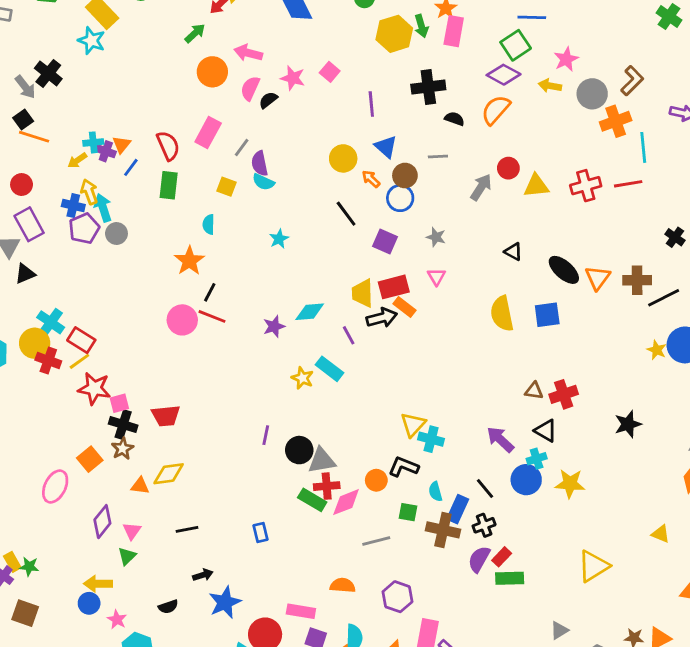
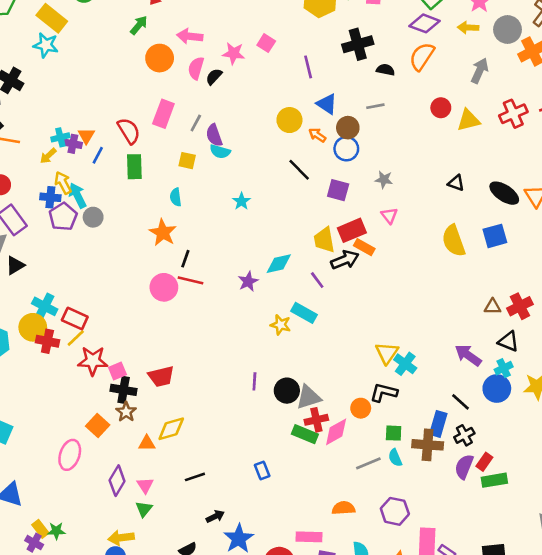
gray arrow: (481, 187) -> (480, 71), moved
cyan cross: (431, 439) -> (405, 364), turned 30
cyan semicircle: (435, 492) -> (395, 458), moved

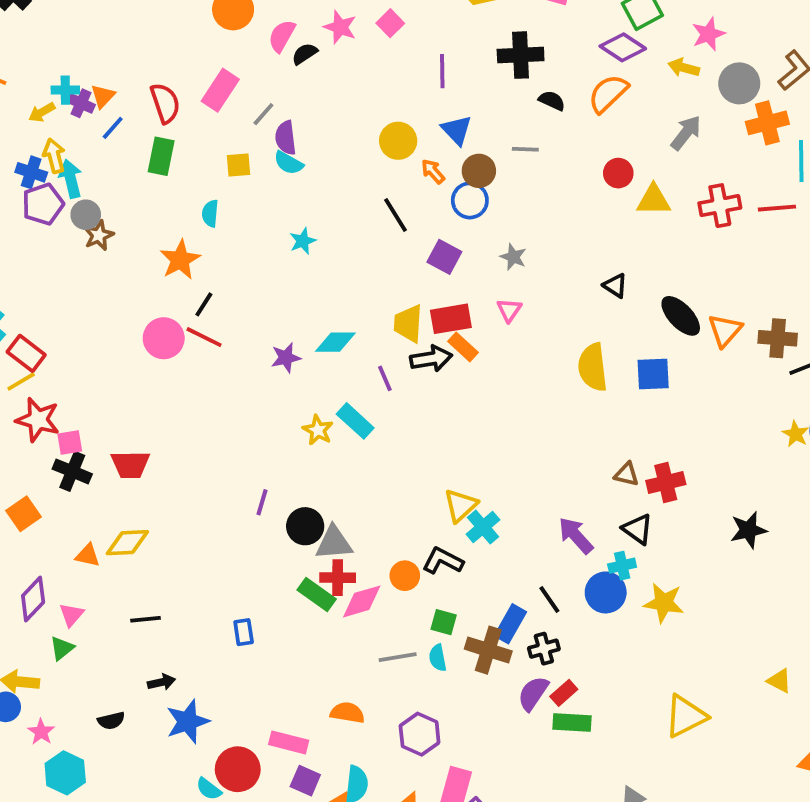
yellow square: (187, 161) -> (239, 165), turned -30
brown star: (126, 412) -> (99, 235), moved

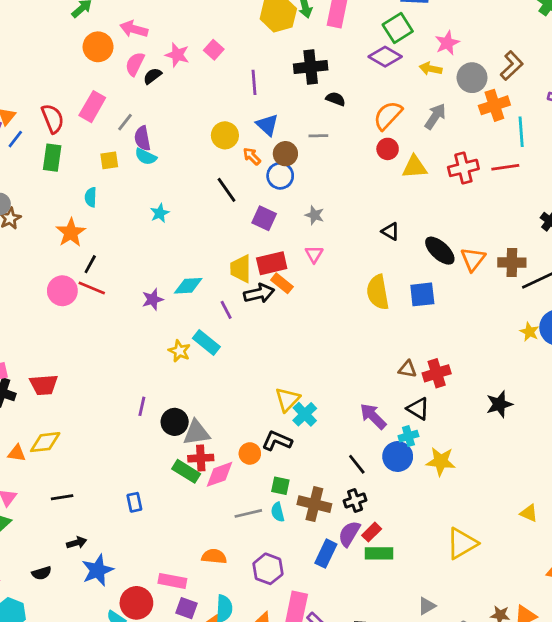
orange semicircle: (608, 94) -> (388, 115), moved
blue rectangle: (510, 624) -> (326, 554), moved

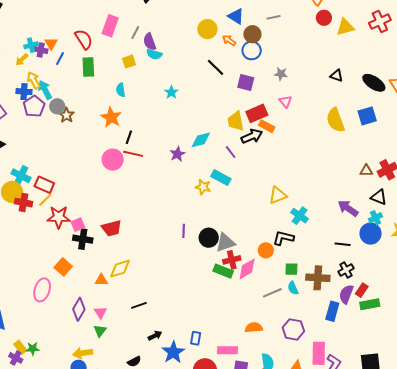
yellow triangle: (287, 399) -> (278, 195), moved, turned 36
black line: (357, 464) -> (343, 244), turned -35
blue rectangle: (134, 502) -> (196, 338), moved, turned 32

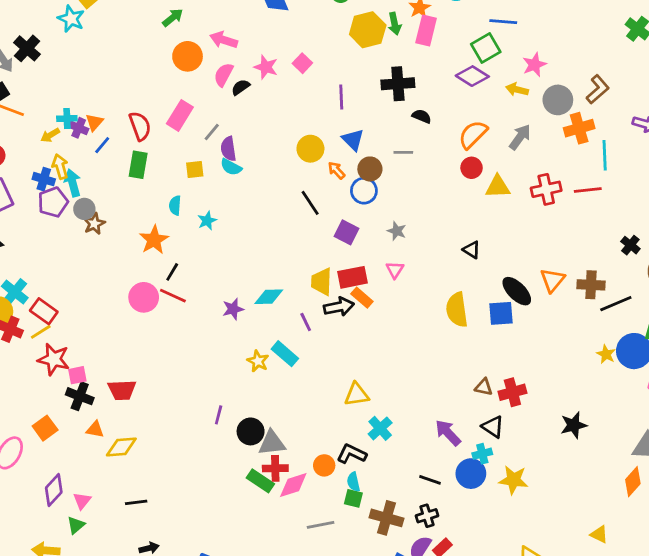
black ellipse: (374, 83) -> (517, 291), moved
cyan star: (171, 92) -> (207, 221), moved
orange triangle: (101, 280) -> (95, 429), moved
cyan semicircle: (293, 288) -> (353, 482), moved

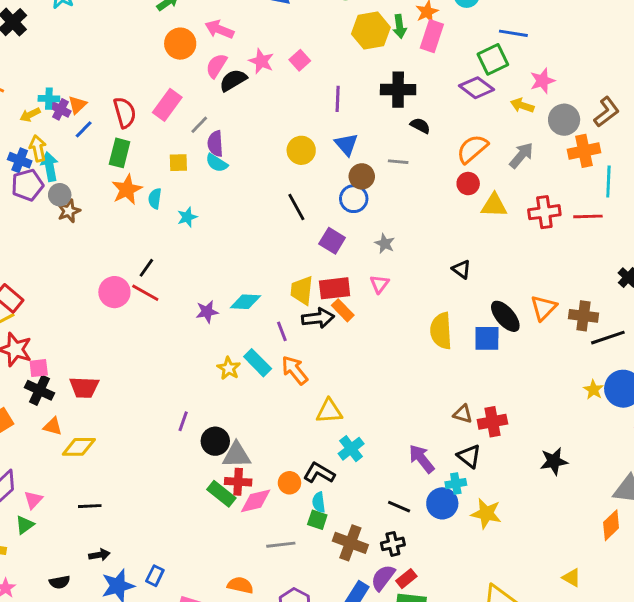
black semicircle: (241, 87) -> (233, 80), size x1.4
orange arrow: (336, 170) -> (295, 370), moved, size x1.5
orange star: (154, 240) -> (127, 190), moved

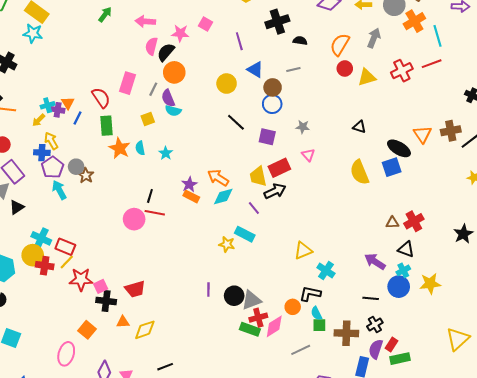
orange circle: (180, 44) -> (174, 72), moved
cyan arrow: (50, 167) -> (59, 190), moved
orange rectangle: (343, 310) -> (191, 196), moved
purple star: (207, 312) -> (189, 184), moved
orange arrow: (295, 370) -> (218, 178), moved

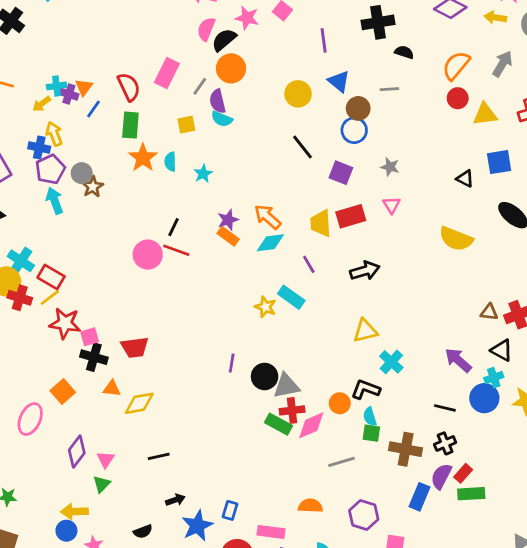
blue square: (392, 167) -> (499, 162), moved
yellow semicircle: (360, 172) -> (456, 239), turned -55
black arrow: (275, 191) -> (365, 271), moved

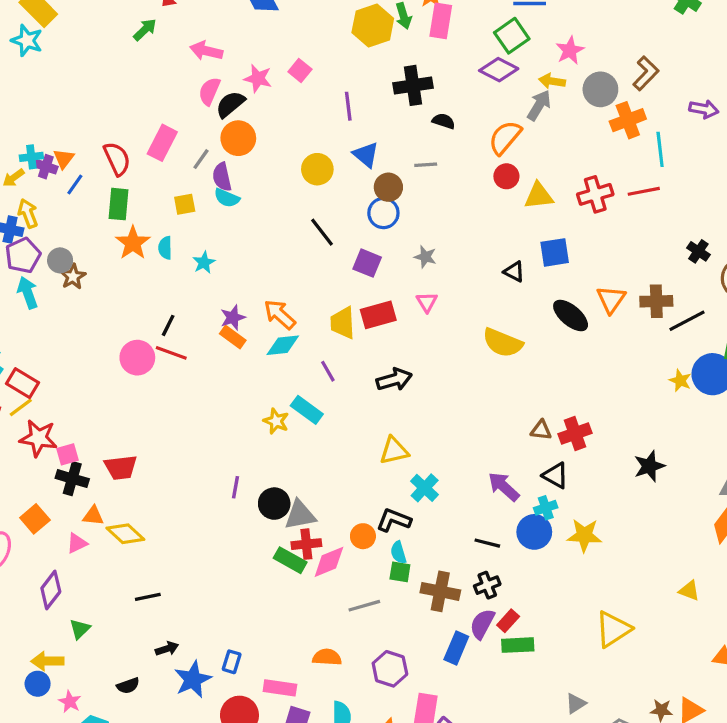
gray arrow: (502, 64) -> (539, 105), moved
yellow diamond: (139, 403) -> (125, 534), turned 52
pink triangle: (105, 459) -> (77, 543), moved, turned 30

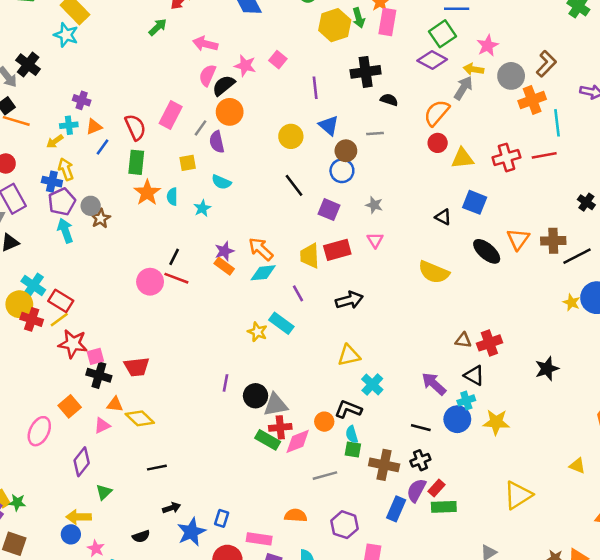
orange triangle: (64, 159) -> (94, 127), turned 30
purple cross: (46, 167) -> (82, 100), moved
cyan semicircle: (227, 198) -> (221, 182), moved
blue square: (555, 252) -> (475, 202), turned 30

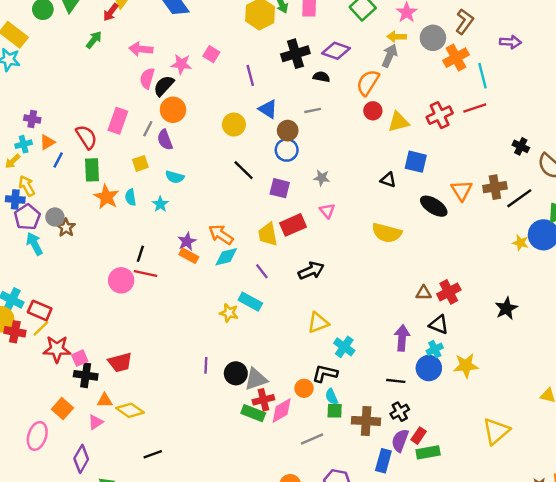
purple diamond: (432, 60) -> (336, 51), moved
purple arrow: (434, 384) -> (402, 338), turned 60

